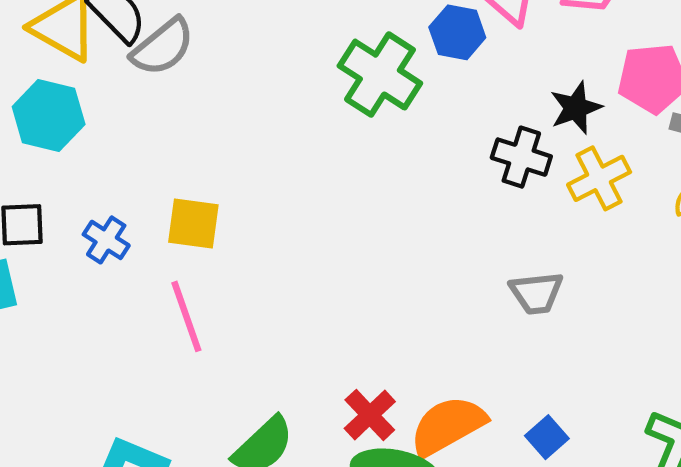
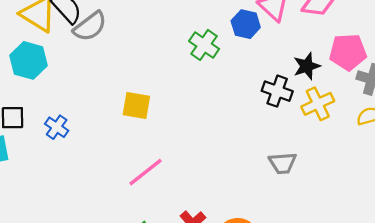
green cross: (380, 75) -> (204, 45), size x0.7
yellow square: (193, 224) -> (136, 105), moved
pink line: (186, 316) -> (145, 172), moved, turned 69

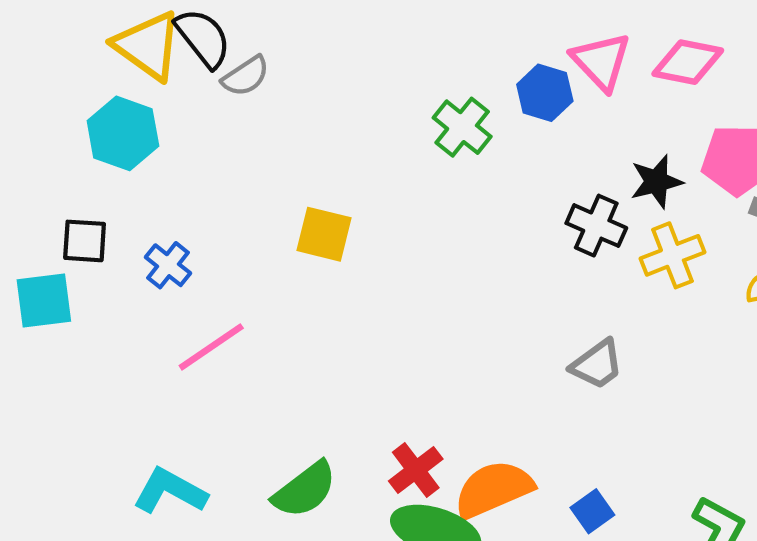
gray semicircle: (90, 26) -> (246, 76), size x0.7
gray trapezoid: (283, 163) -> (597, 364), turned -36
pink line: (145, 172) -> (211, 347), moved

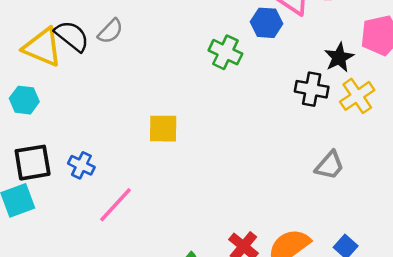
gray semicircle: (246, 76) -> (110, 31), moved
cyan hexagon: (123, 133) -> (24, 100), moved, size x0.7
black square: (85, 241) -> (33, 163), size x1.4

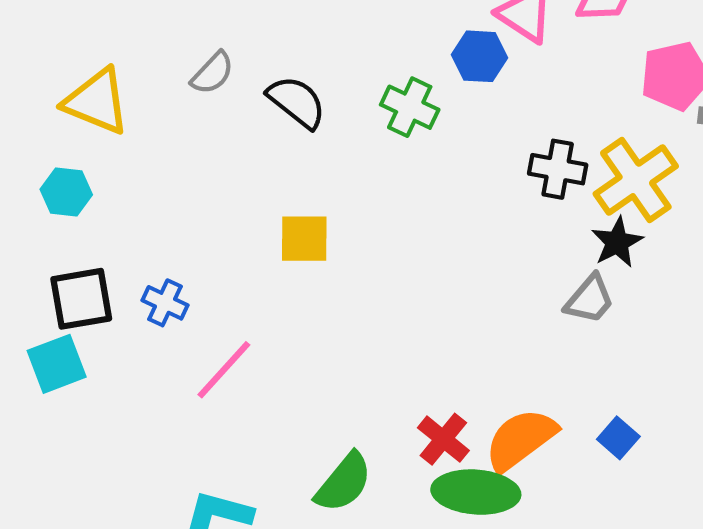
black semicircle: (72, 36) -> (297, 102), moved
black star: (339, 57) -> (617, 242), moved
yellow cross: (357, 96) -> (636, 180), size x1.4

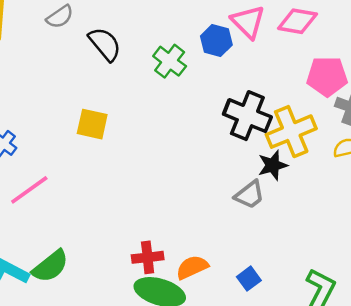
black cross: (558, 169) -> (247, 116), size x1.4
red cross: (443, 439) -> (148, 257), turned 32
orange semicircle: (521, 440) -> (192, 267), size x0.7
green semicircle: (344, 483) -> (50, 266), moved

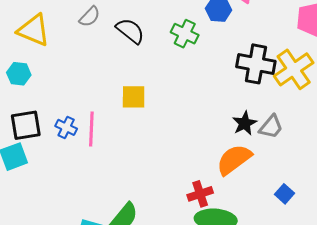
black star: (273, 165) -> (245, 123), moved
pink line: (29, 190) -> (91, 129), moved, turned -40
orange semicircle: (192, 267) -> (234, 160), moved, size x1.4

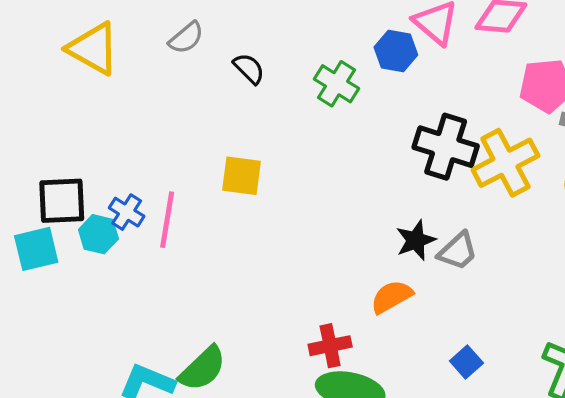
black semicircle: (130, 31) -> (249, 69), size x0.7
cyan hexagon: (19, 74) -> (98, 234), moved
orange semicircle: (234, 160) -> (392, 297), size x0.7

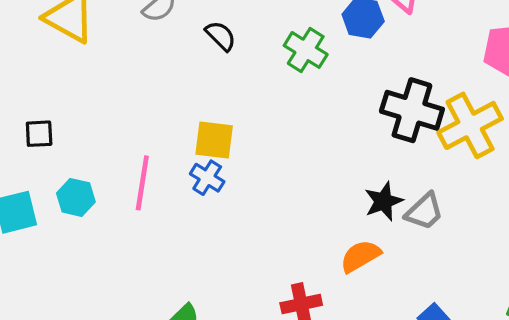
black square: (62, 201) -> (39, 134), moved, size x0.6
blue cross: (127, 212) -> (207, 178), moved

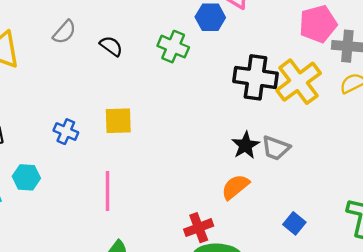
blue cross: (207, 178) -> (66, 132), moved
pink line: (142, 183) -> (107, 191), moved
gray trapezoid: (424, 211) -> (276, 148), turned 72

